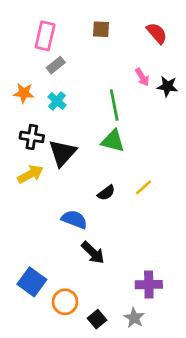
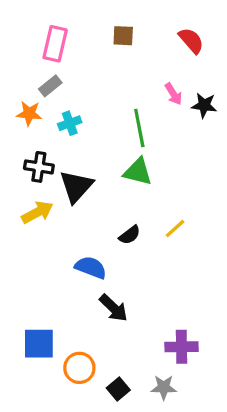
gray rectangle: (56, 65) -> (50, 86), moved
cyan cross: (57, 101) -> (70, 123), turned 30
blue square: (32, 282) -> (39, 344), turned -36
gray star: (134, 318) -> (164, 387), turned -30

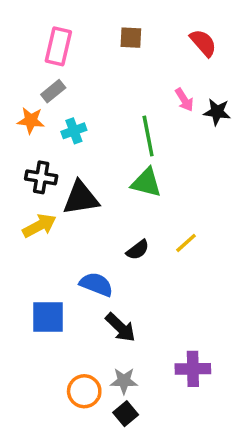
black triangle: (76, 186) -> (81, 198), turned 39
blue square: (39, 344) -> (48, 317), moved
gray star: (164, 387) -> (124, 381), moved

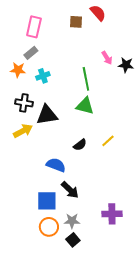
red semicircle: (203, 43) -> (98, 13), moved
blue square: (48, 317) -> (47, 201), moved

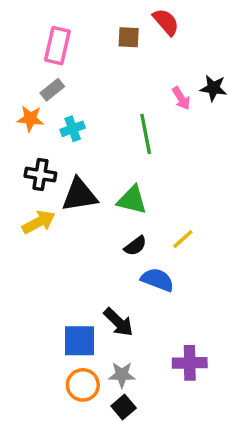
black star: (126, 65) -> (213, 88), moved
green triangle: (85, 106) -> (132, 200), moved
blue semicircle: (56, 165) -> (157, 280), moved

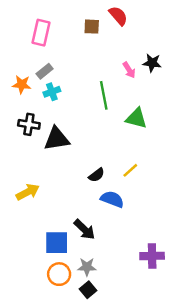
gray rectangle: (52, 90) -> (45, 71), moved
green triangle: (132, 200) -> (136, 118), moved
yellow arrow: (39, 222) -> (28, 192), moved
purple cross: (190, 363) -> (152, 256), moved

